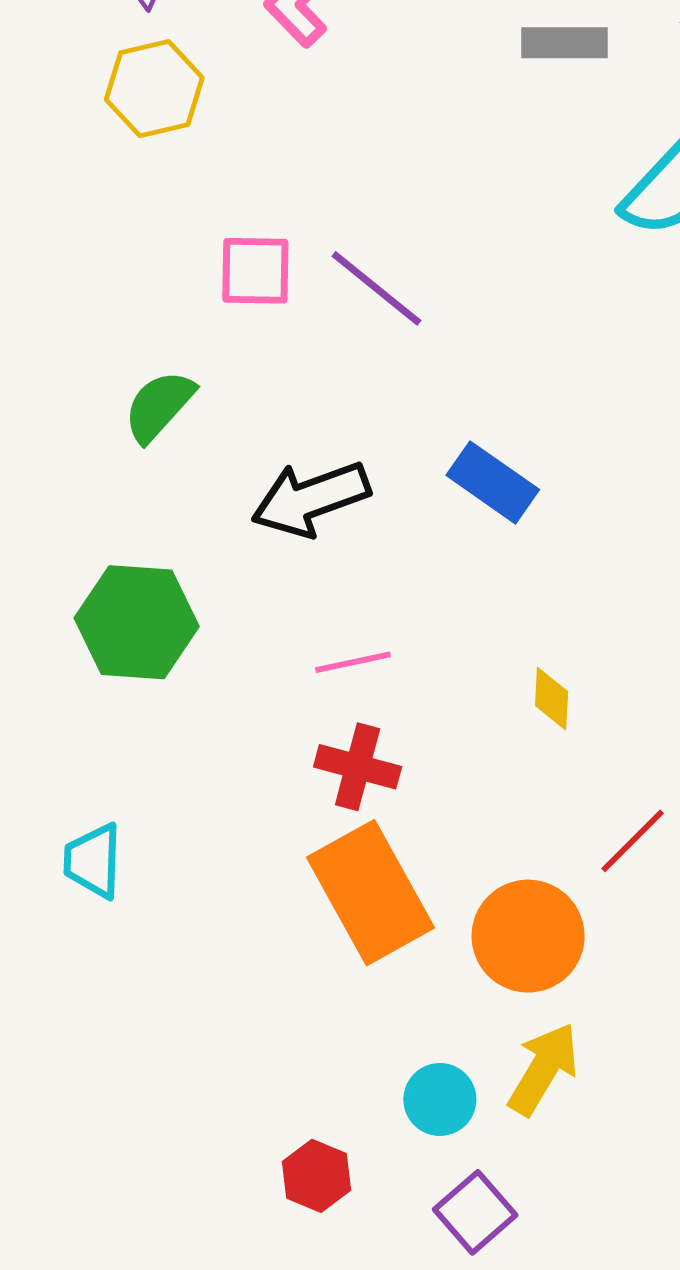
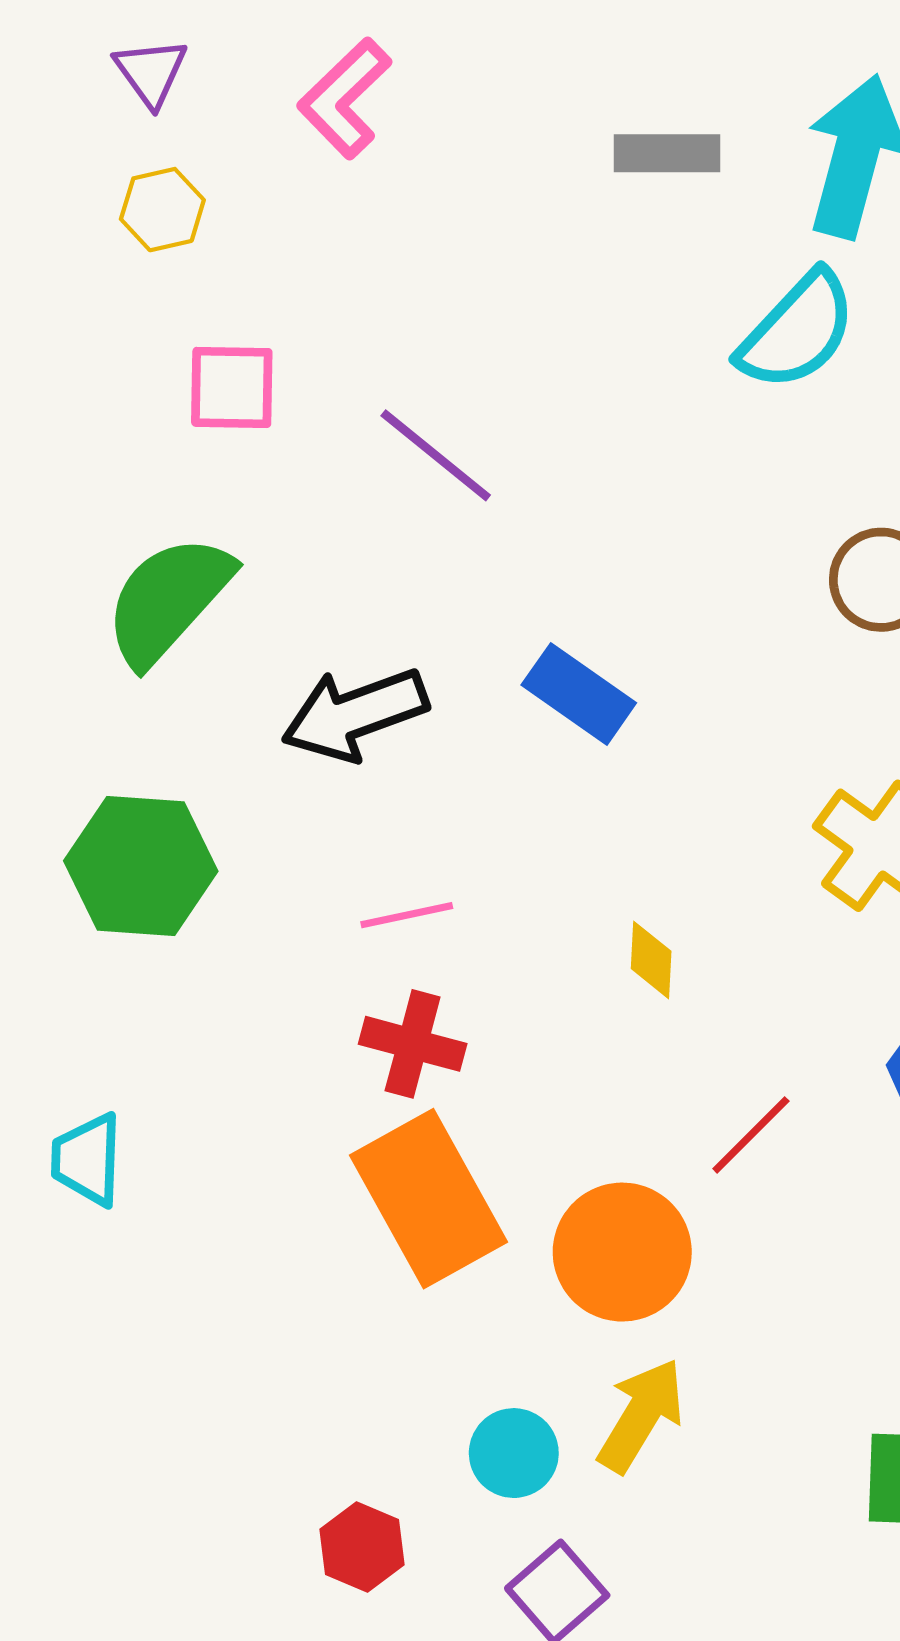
yellow hexagon: (154, 89) -> (162, 210), size x0.7
pink square: (255, 271) -> (232, 387), moved
green semicircle: (159, 406) -> (168, 600), size x1.5

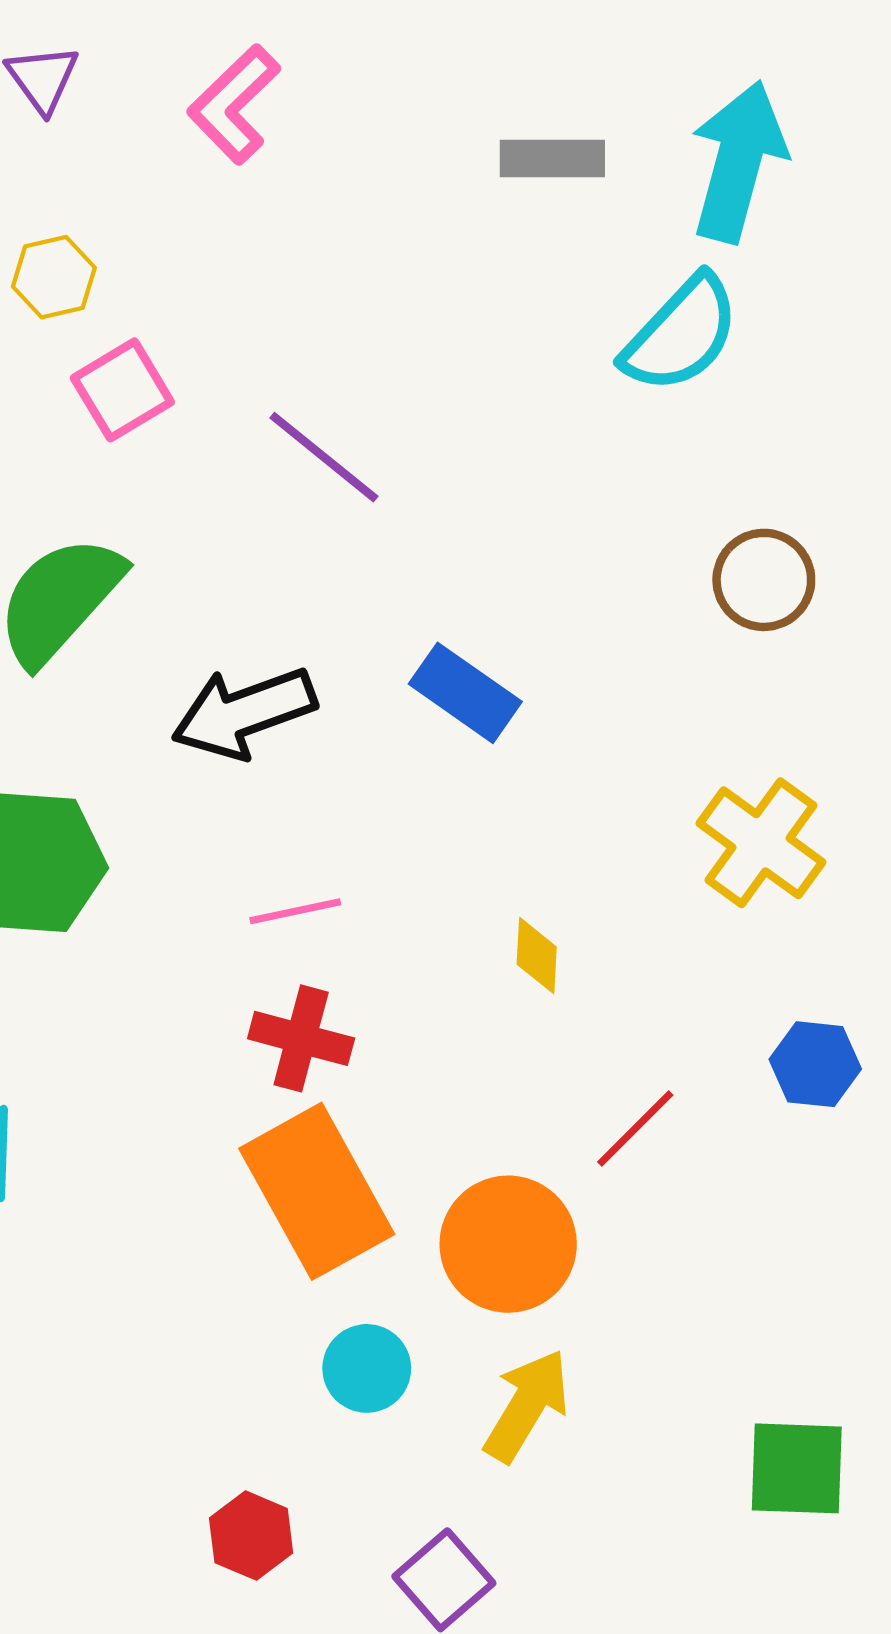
yellow hexagon: (162, 210) -> (54, 277), moved
pink square: (232, 387) -> (122, 390), turned -32
cyan circle: (514, 1453) -> (367, 1368), moved

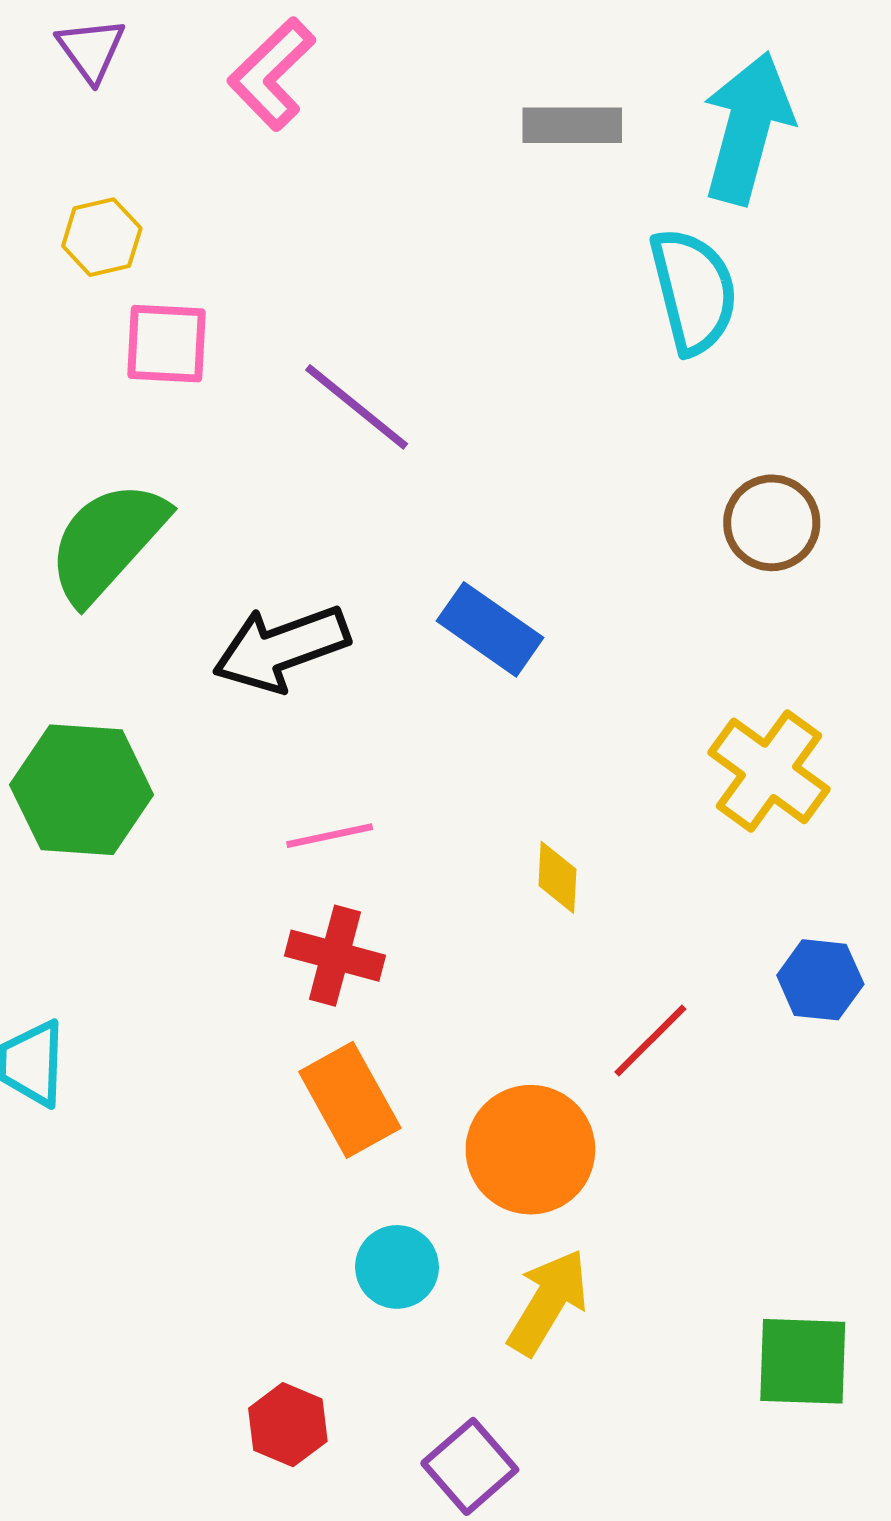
cyan semicircle: (681, 334) -> (694, 291), turned -57
pink square: (122, 390) -> (166, 344), turned 34
orange rectangle: (317, 1191) -> (350, 1100), size x0.7

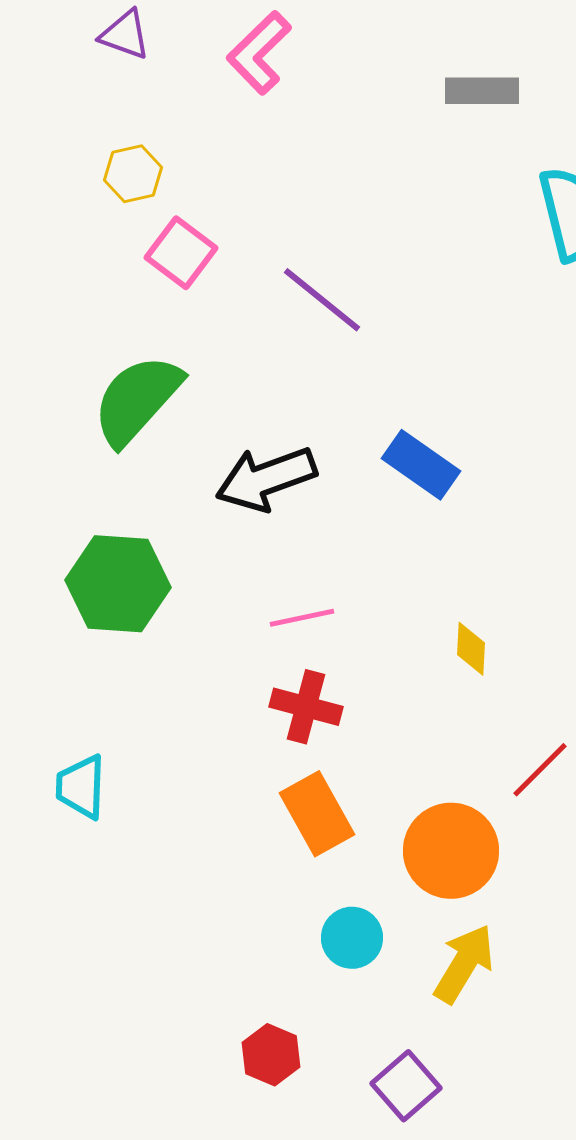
purple triangle: (91, 50) -> (125, 35), turned -34
pink square: (166, 344) -> (181, 253), turned 34

